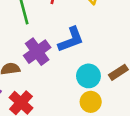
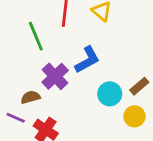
yellow circle: (91, 102) -> (134, 116), moved

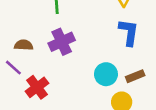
blue L-shape: (87, 60) -> (129, 32), moved, turned -72
brown semicircle: (30, 97) -> (24, 45), moved

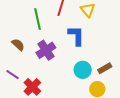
blue L-shape: (129, 32) -> (76, 36), moved
brown semicircle: (24, 45) -> (18, 45), moved, turned 48

